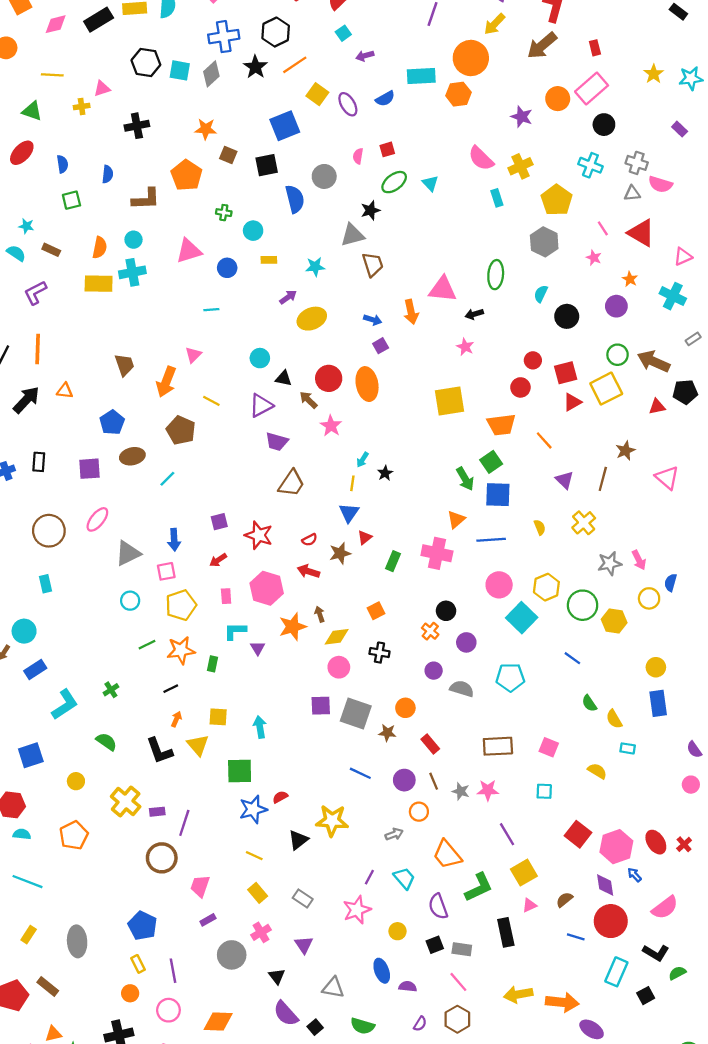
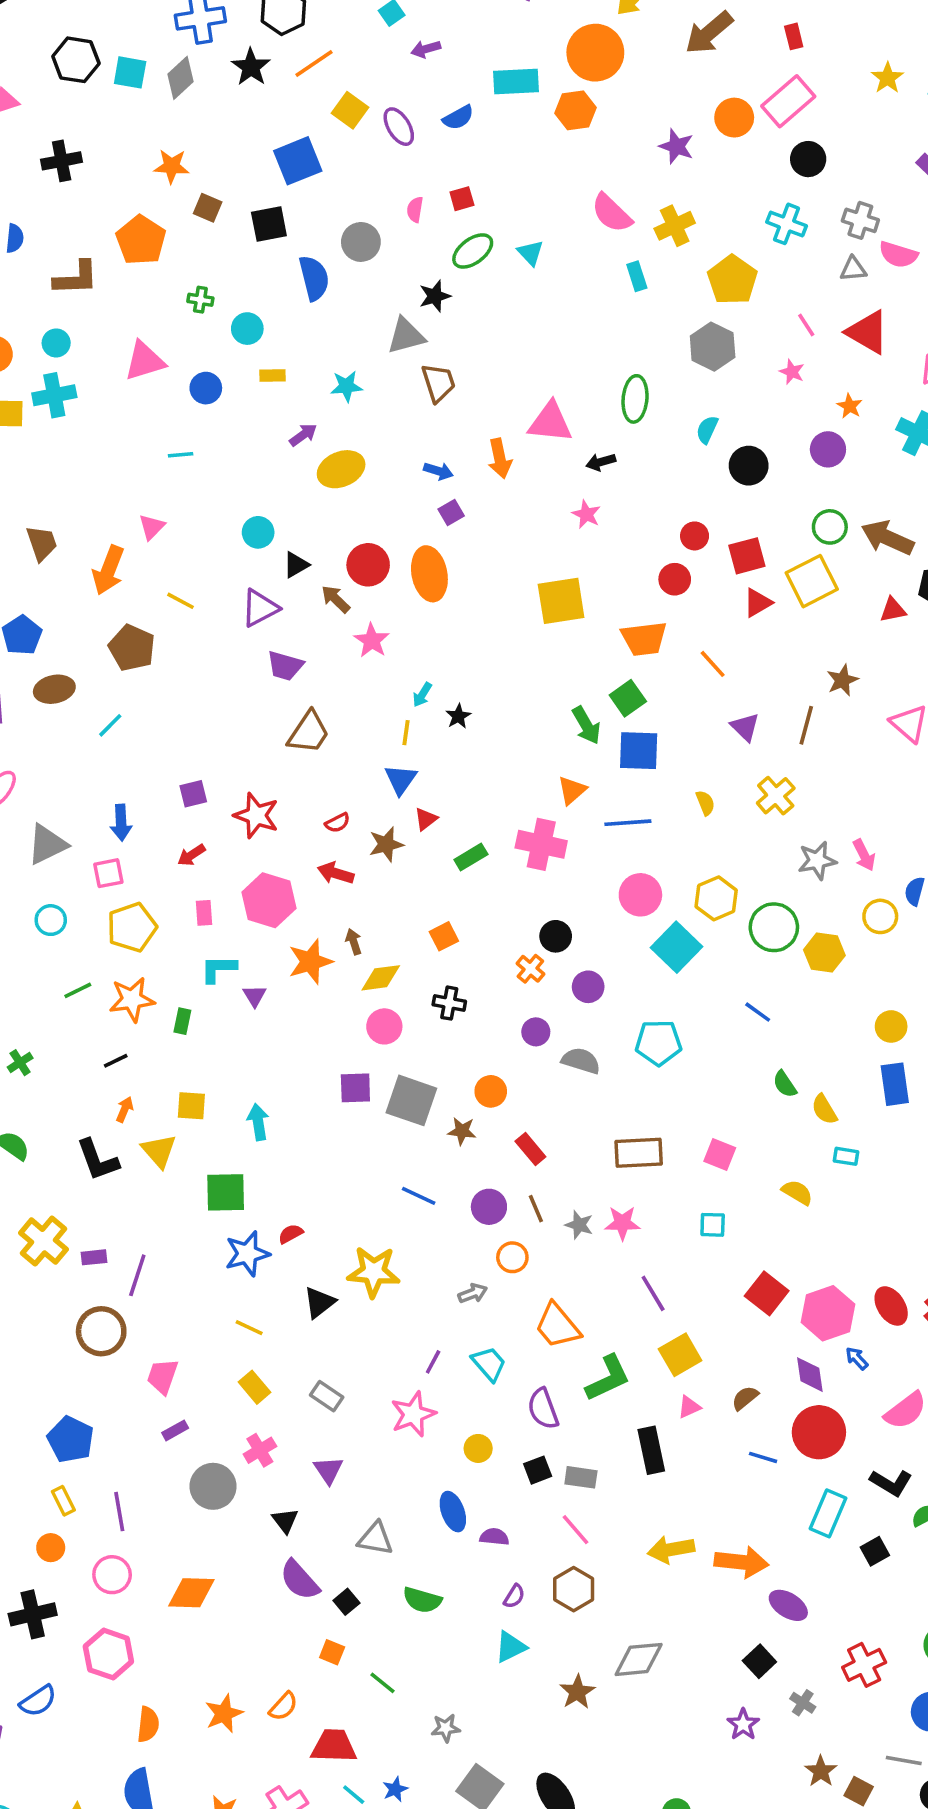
black triangle: (284, 378) -> (296, 565), turned -42
green rectangle: (393, 561) -> (471, 857), turned 36

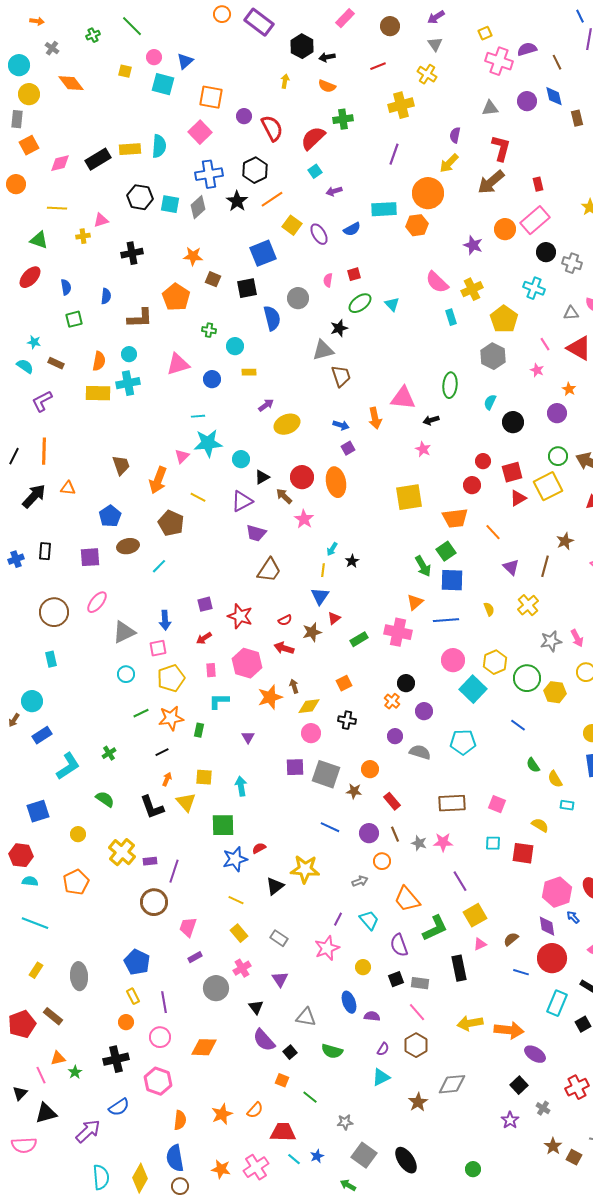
gray cross: (860, 220) -> (572, 263), moved
cyan star: (346, 386) -> (208, 443), moved, size x1.6
purple triangle: (254, 996) -> (248, 737), moved
red square: (767, 1293) -> (523, 853), moved, turned -30

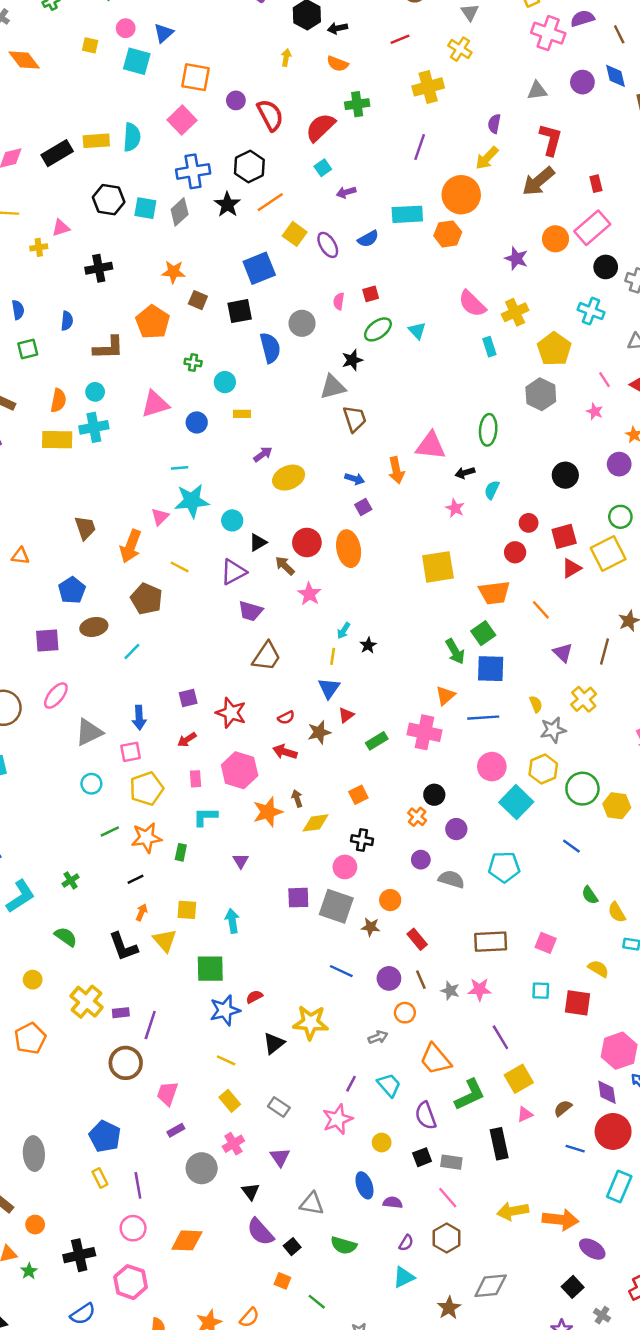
cyan semicircle: (490, 402) -> (492, 490), moved
gray star: (551, 641) -> (553, 730), moved
pink circle: (311, 733) -> (345, 867), moved
orange circle: (126, 1022) -> (35, 1225), moved

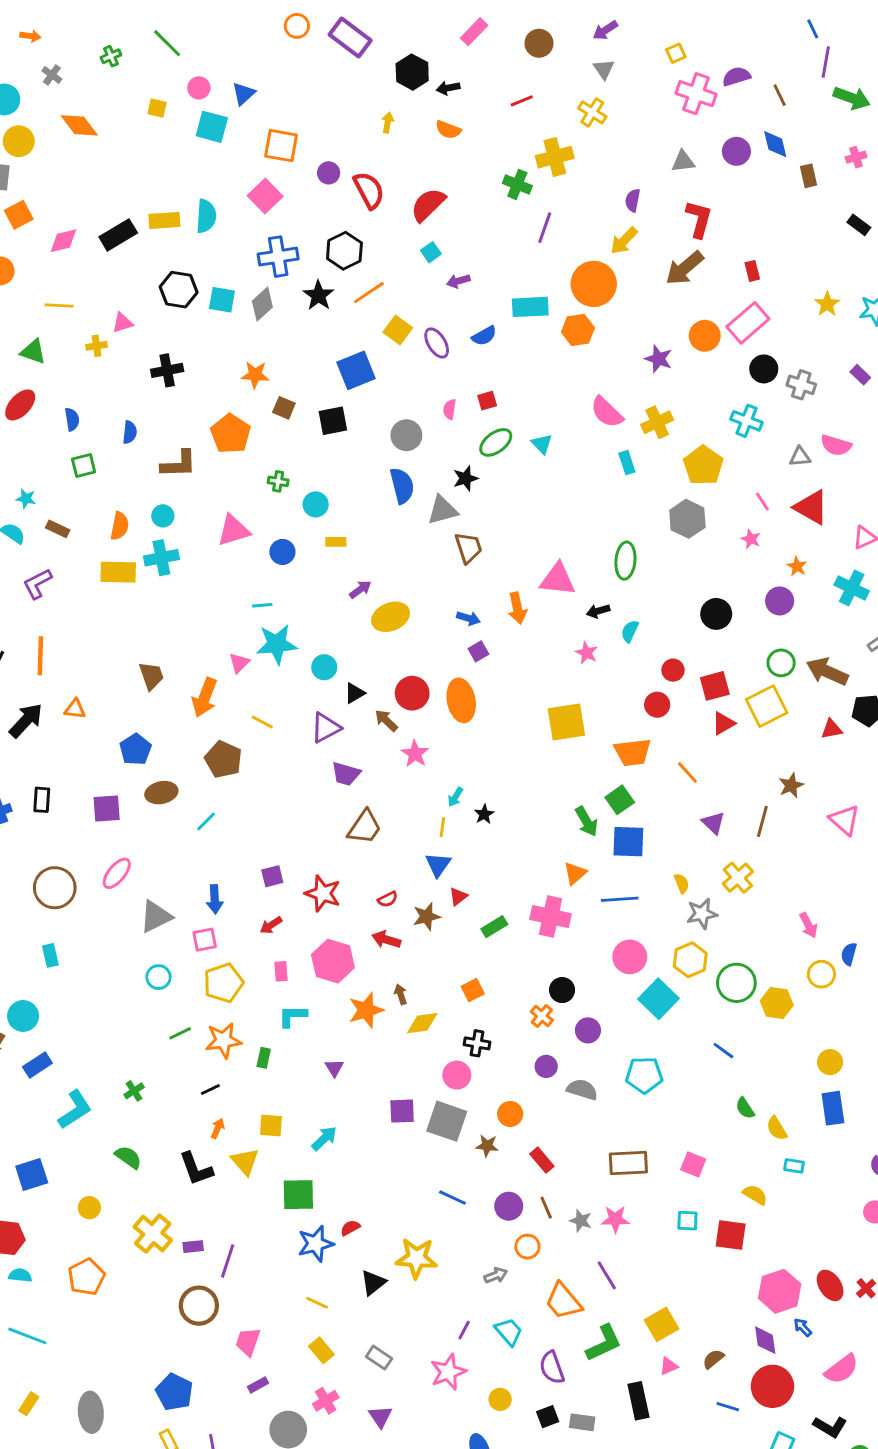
green cross: (357, 104) -> (517, 184), moved, turned 30
blue semicircle: (270, 348) -> (402, 486), moved
cyan arrow: (232, 921) -> (324, 1138), turned 55
purple line: (500, 1037) -> (607, 1275), moved

